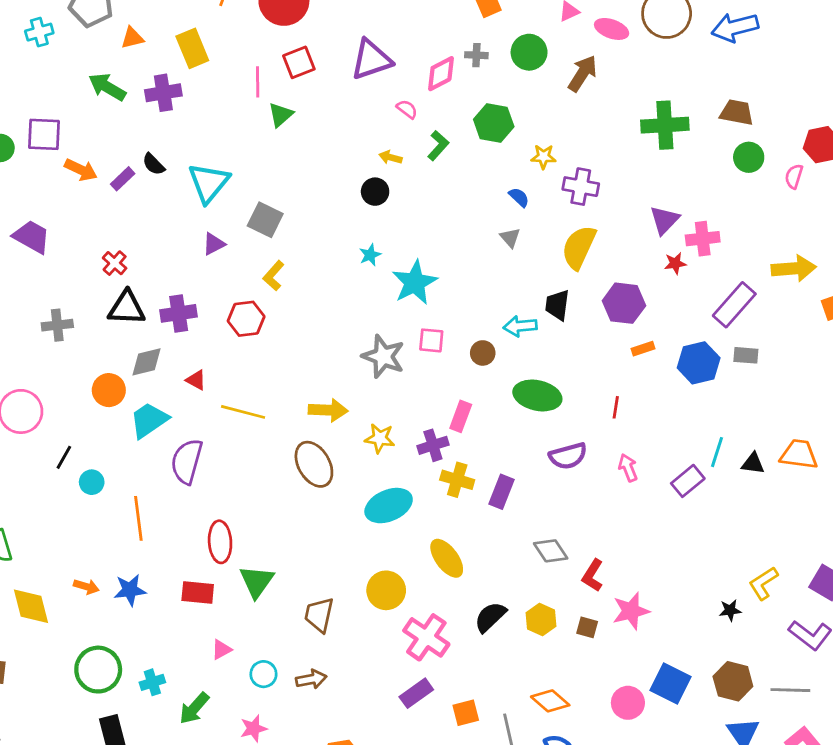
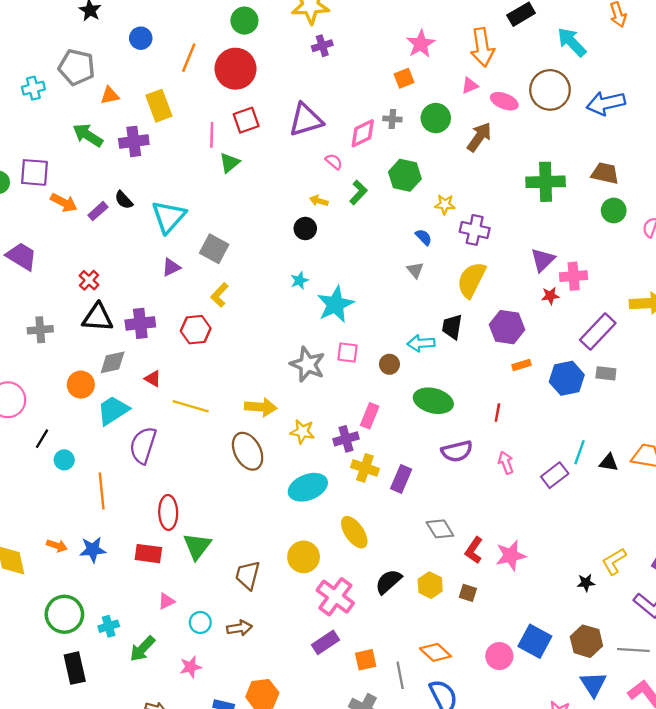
pink star: (631, 611) -> (511, 556), moved

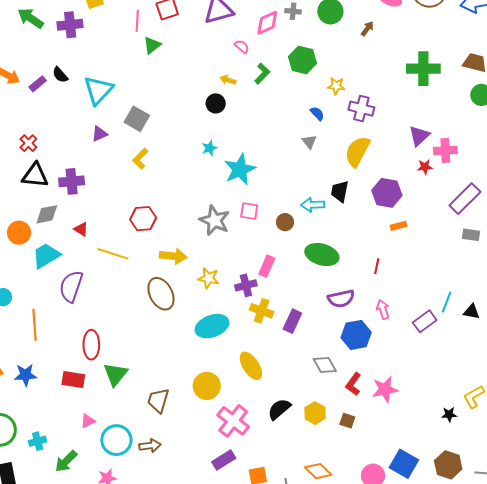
brown arrow: (479, 137) -> (367, 29), size x0.6
red hexagon: (196, 330) -> (143, 219), moved
blue hexagon: (567, 378) -> (356, 335), moved
cyan circle: (200, 622) -> (116, 440), size x1.6

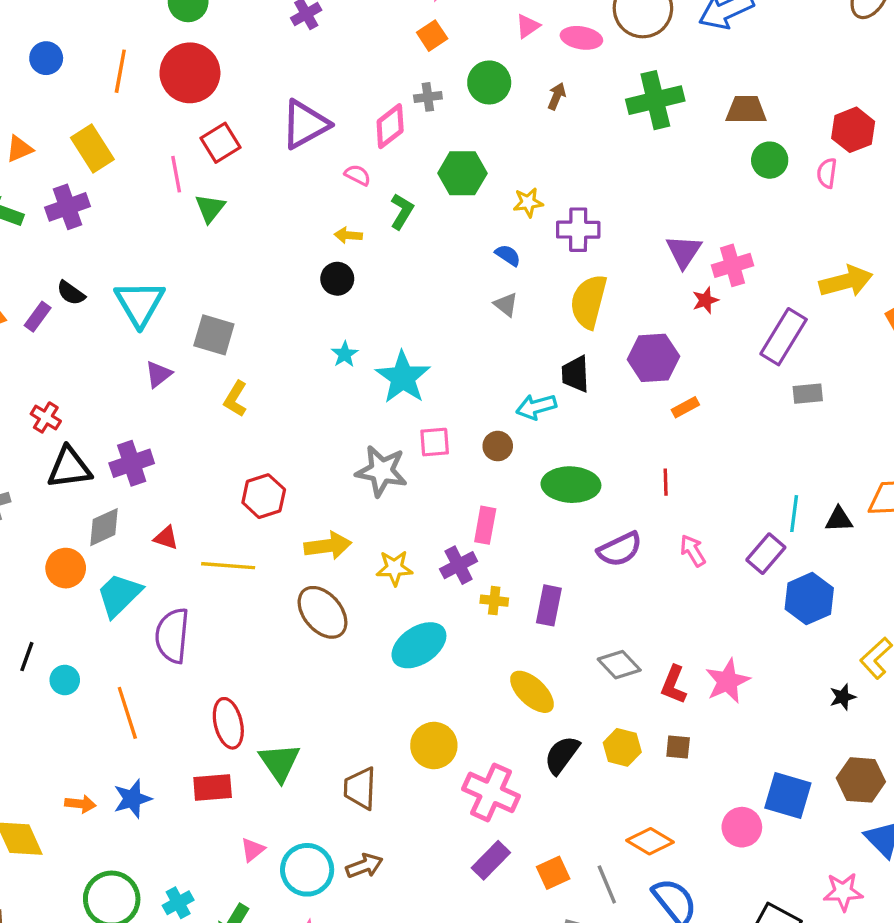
green cross: (423, 69) -> (655, 100), moved
yellow cross: (262, 311) -> (494, 601), size x0.7
blue hexagon: (356, 335) -> (809, 599), moved
yellow ellipse: (251, 366) -> (532, 692), moved

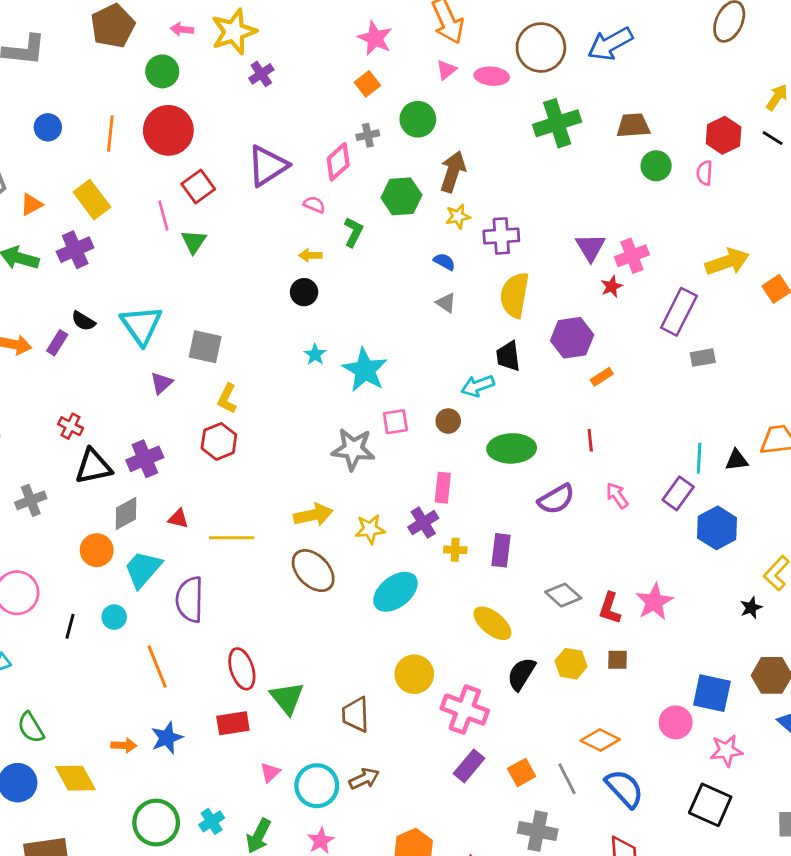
brown arrow: (557, 96) -> (453, 172), moved, size x1.8
red hexagon: (264, 496) -> (219, 441), moved
cyan circle: (65, 680) -> (114, 617), moved
pink star: (843, 892) -> (726, 751), moved

